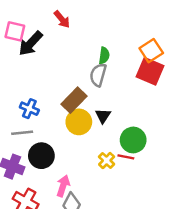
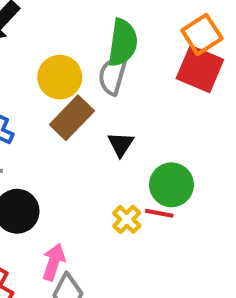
green semicircle: (104, 56) -> (123, 43), size x1.6
yellow circle: (79, 122) -> (60, 77), moved

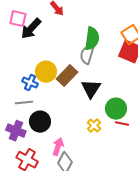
yellow circle: (60, 77) -> (46, 72), moved
black triangle: (121, 144) -> (91, 89), size x1.5
red line: (159, 213) -> (122, 124), moved

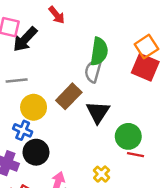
yellow circle: (46, 72) -> (34, 107), moved
blue cross: (30, 83) -> (23, 130), moved
gray line: (24, 103) -> (17, 81), moved
yellow cross: (94, 126) -> (102, 174), moved

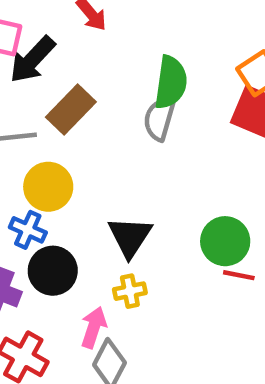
brown rectangle: (69, 96) -> (71, 110), moved
black triangle: (98, 112) -> (130, 237), moved
yellow cross: (102, 174) -> (130, 291), moved, turned 35

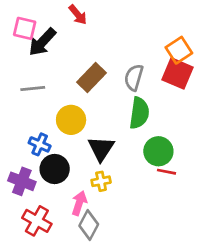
green semicircle: (171, 82) -> (139, 113), moved
brown rectangle: (71, 110) -> (91, 78), moved
gray semicircle: (159, 119) -> (134, 78), moved
yellow circle: (48, 187) -> (71, 120), moved

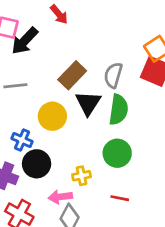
black triangle: (101, 149) -> (88, 103), moved
green circle: (158, 151) -> (117, 153), moved
red line: (167, 172) -> (120, 198), moved
pink arrow: (79, 203) -> (60, 197), turned -115

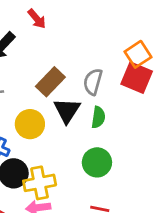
green semicircle: (119, 110) -> (98, 117), size x0.7
yellow cross: (81, 176) -> (40, 183), moved, size x1.6

